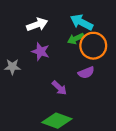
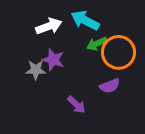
cyan arrow: (82, 22) -> (85, 20), moved
gray star: (12, 67) -> (36, 70), moved

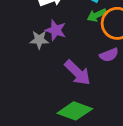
purple arrow: (76, 105) -> (78, 73), size x1.5

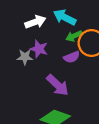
purple semicircle: (109, 55) -> (72, 57), moved

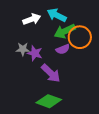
green arrow: (74, 36) -> (65, 31), size x1.5
purple star: (39, 49) -> (35, 53), moved

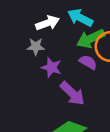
gray star: (23, 49) -> (36, 46), moved
purple semicircle: (63, 49) -> (88, 62), turned -128

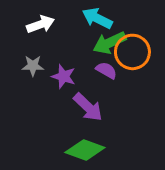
white arrow: (47, 23) -> (41, 24), moved
gray star: (36, 46) -> (33, 66), moved

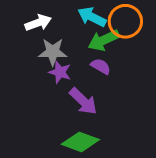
orange circle: (132, 52) -> (125, 21), moved
gray star: (33, 66) -> (53, 52), moved, size x1.4

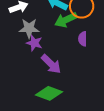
purple semicircle: (101, 66) -> (83, 39), moved, turned -120

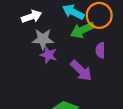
purple arrow: (51, 64) -> (81, 71), moved

